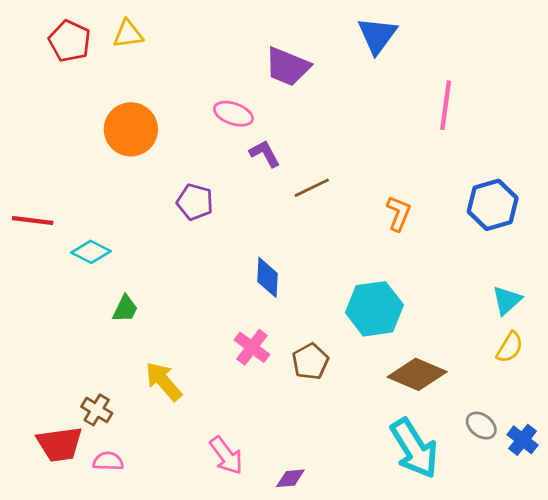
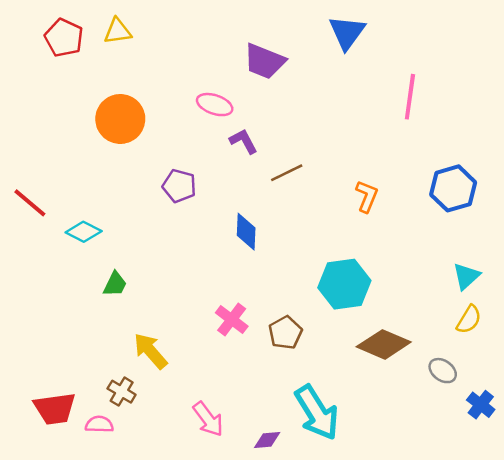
red line: (33, 221) -> (30, 203), turned 33
blue diamond: (268, 277) -> (246, 232), moved
brown cross: (97, 410) -> (122, 392), moved
gray ellipse: (481, 426) -> (443, 371), moved
cyan arrow: (414, 448) -> (317, 413), moved

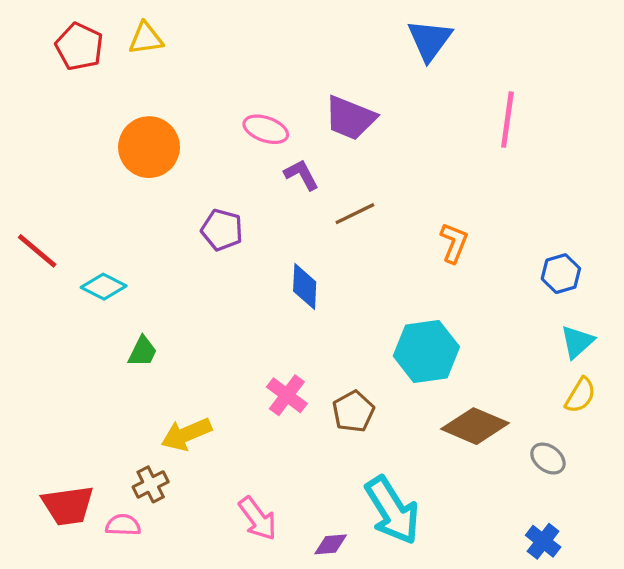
purple trapezoid: (264, 61) -> (350, 118), moved
blue hexagon: (453, 188) -> (561, 274), moved, size x0.7
yellow arrow: (150, 351) -> (186, 434), turned -72
brown cross: (122, 392) -> (151, 484), turned 32
blue cross: (481, 405) -> (543, 541), moved

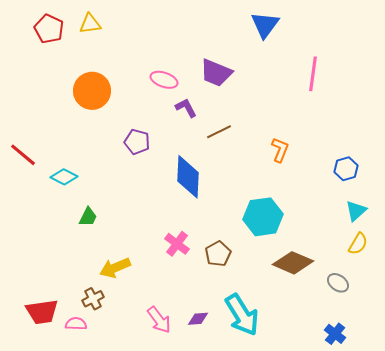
blue diamond: (305, 287) -> (188, 177), size x1.5
purple diamond: (331, 544) -> (198, 319), moved

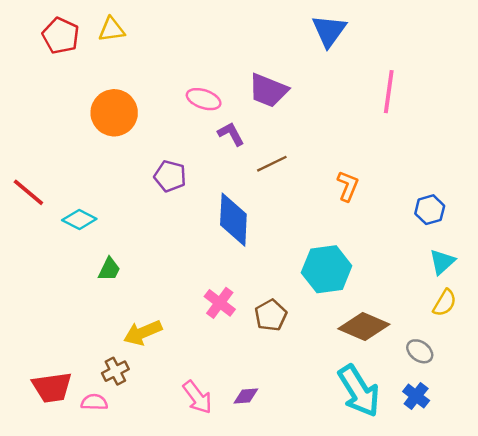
cyan arrow: (242, 315) -> (359, 391), moved
blue cross: (335, 334) -> (416, 396), moved

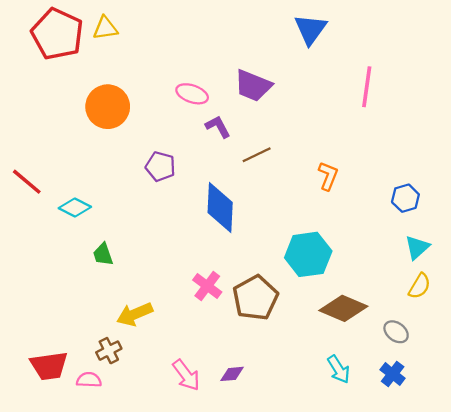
red pentagon: (61, 36) -> (57, 34), size x1.5
green trapezoid: (109, 269) -> (103, 254), turned 135
brown pentagon: (271, 315) -> (255, 298), size x1.5
cyan arrow: (359, 391) -> (339, 369), size x0.6

